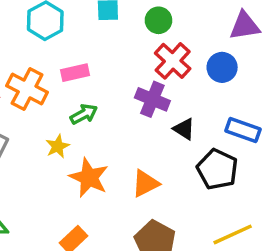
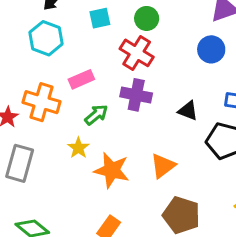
red cross: (173, 61) -> (137, 53), moved
purple cross: (152, 99) -> (136, 95), moved

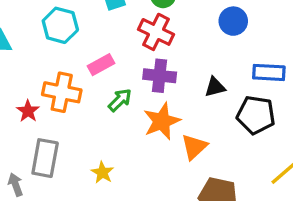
black triangle: (188, 111) -> (215, 87), turned -30
yellow star: (78, 148) -> (102, 173), moved
orange star: (112, 170) -> (162, 121), moved, turned -30

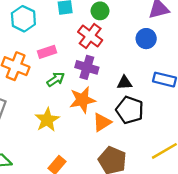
black pentagon: (256, 115) -> (130, 110), moved
yellow star: (102, 173) -> (47, 120), moved, size x1.5

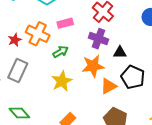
green arrow: (56, 79) -> (61, 52), moved
black triangle: (124, 83) -> (120, 52), moved

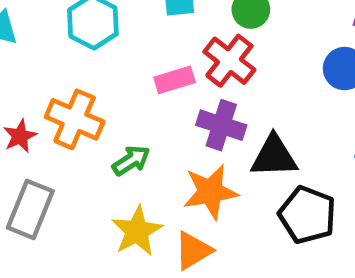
pink rectangle: (65, 23) -> (175, 80), moved
black triangle: (120, 52) -> (274, 156), size x1.5
orange triangle: (109, 86) -> (193, 251), moved

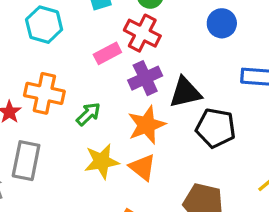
purple cross: (221, 125) -> (145, 78), turned -32
yellow star: (137, 231) -> (102, 161), turned 30
orange triangle: (193, 251) -> (142, 167), turned -40

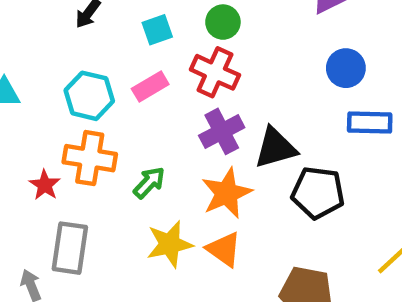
blue circle: (222, 23) -> (346, 68), moved
cyan hexagon: (44, 25) -> (89, 96), moved
pink rectangle: (107, 53) -> (150, 87), moved

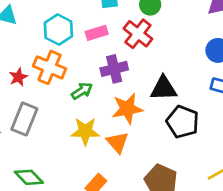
purple cross: (222, 131) -> (114, 69), moved

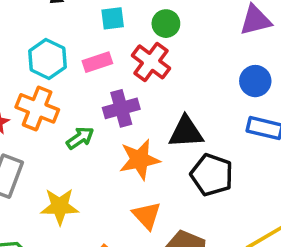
yellow star: (85, 131) -> (60, 206), moved
orange triangle: (117, 142) -> (147, 215), moved

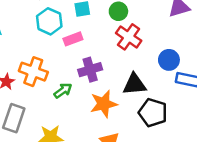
cyan hexagon: (47, 59) -> (49, 21), moved
red cross: (151, 62) -> (129, 37), moved
blue circle: (255, 81) -> (169, 60), moved

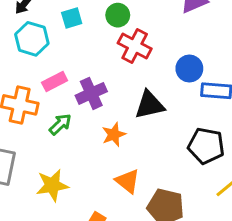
pink rectangle: (73, 39) -> (55, 81), moved
orange star: (104, 104) -> (114, 135), size x0.7
black pentagon: (153, 113) -> (206, 146), moved

